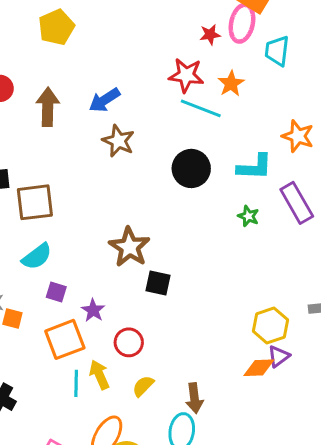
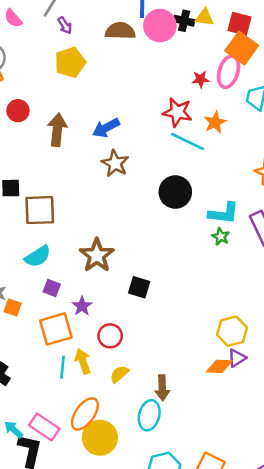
cyan L-shape: (255, 167) -> (224, 213), moved
brown star: (129, 247) -> (97, 255), moved

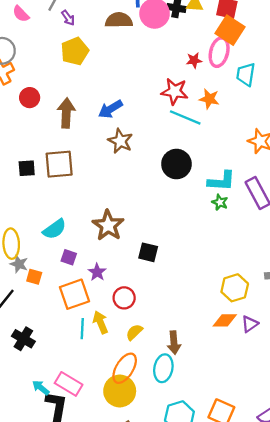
orange star: (215, 122) -> (209, 99), turned -30
brown square: (40, 210) -> (59, 164), moved
purple triangle: (237, 358) -> (250, 324), moved
orange ellipse: (85, 414) -> (125, 368), moved

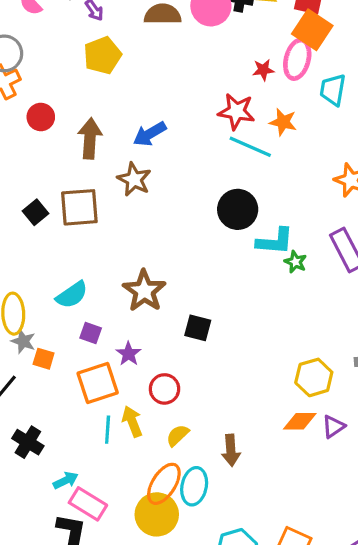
brown star: (120, 141) -> (134, 179), moved
black square: (27, 168) -> (35, 212), turned -36
cyan L-shape: (221, 181) -> (275, 241), moved
cyan ellipse: (163, 368) -> (194, 486), moved
cyan arrow: (41, 388) -> (66, 480), moved, turned 114

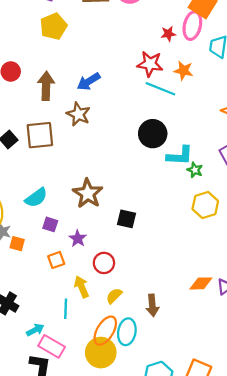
yellow hexagon: (314, 377) -> (205, 205), moved
orange square: (98, 383) -> (56, 260), size x0.6
cyan line: (108, 430) -> (66, 309), moved

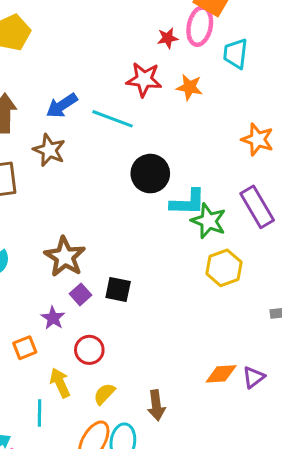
cyan line: (160, 89) -> (112, 119), moved
green star: (195, 170) -> (209, 221), size x1.6
purple square: (50, 224) -> (80, 294), moved, turned 32

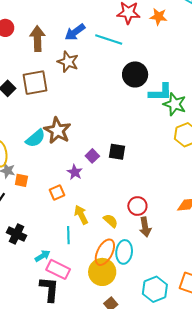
brown star: (65, 257) -> (57, 131), moved
red circle: (89, 350) -> (137, 206), moved
yellow semicircle: (104, 394) -> (111, 221), turned 91

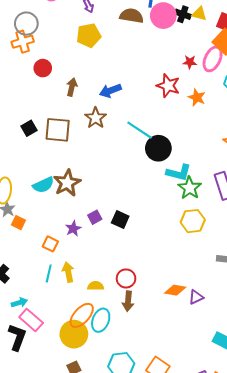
brown arrow: (38, 39) -> (72, 87), size x0.7
cyan line: (109, 39) -> (140, 130), moved
orange square: (57, 193) -> (50, 244), turned 35
yellow semicircle: (111, 221) -> (96, 286), turned -56
cyan line: (68, 235) -> (49, 273), moved

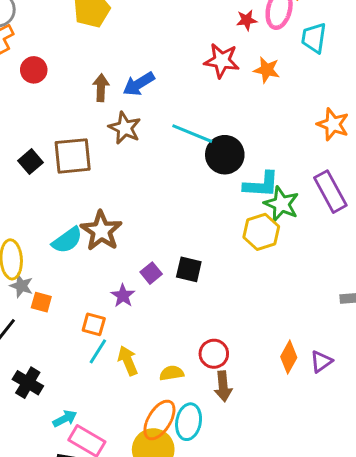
brown arrow: (72, 87) -> (101, 88), moved
yellow hexagon: (193, 221) -> (261, 232), moved
cyan line: (49, 273) -> (98, 351), moved, turned 30
orange diamond: (175, 290) -> (289, 357), turned -60

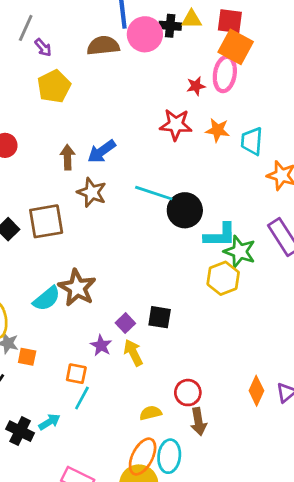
cyan trapezoid: (314, 38) -> (252, 141), moved
yellow arrow: (128, 361) -> (133, 353), moved
cyan arrow: (65, 419) -> (49, 422), moved

